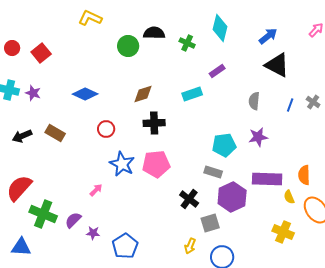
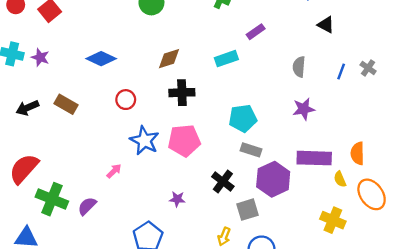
black triangle: (277, 65) -> (326, 25), size x0.6
cyan pentagon: (224, 145) -> (243, 118), moved
purple star: (93, 233) -> (177, 199), moved

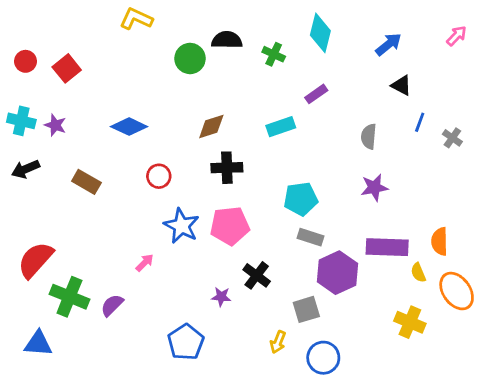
blue line: (341, 71) -> (420, 122), moved
black arrow: (27, 108) -> (26, 169), moved
black cross: (223, 182) -> (257, 275), moved

